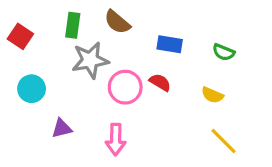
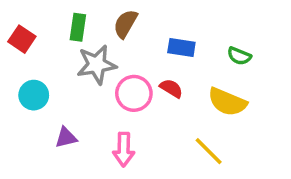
brown semicircle: (117, 22) -> (125, 24), turned 80
yellow semicircle: (212, 95) -> (227, 102), size x1.6
yellow line: (224, 141) -> (209, 151), moved

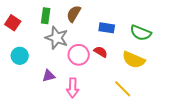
green semicircle: (239, 56) -> (141, 33), size x1.5
gray star: (97, 65) -> (57, 38), turned 30
purple triangle: (66, 138) -> (49, 76), moved

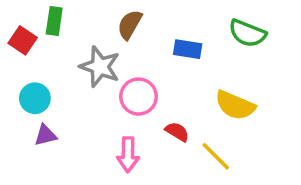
green rectangle: (46, 16) -> (54, 21), moved
green semicircle: (141, 33) -> (247, 33), moved
red semicircle: (101, 52) -> (177, 132), moved
purple triangle: (49, 76) -> (45, 135), moved

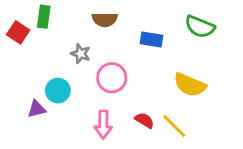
brown semicircle: (130, 25) -> (105, 20), turned -120
gray star: (100, 67) -> (81, 54), size x0.6
cyan circle: (35, 98) -> (58, 91), moved
red semicircle: (177, 132) -> (144, 120), moved

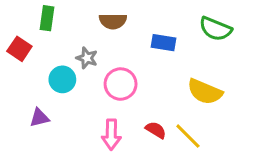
red square: (18, 32) -> (19, 49), moved
cyan circle: (58, 91) -> (62, 79), moved

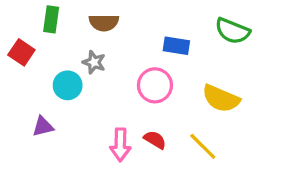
brown semicircle: (113, 21) -> (104, 23), moved
pink circle: (121, 84) -> (155, 85), moved
red semicircle: (156, 130) -> (155, 140), moved

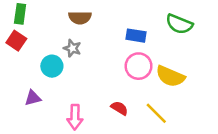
green rectangle: (51, 19) -> (20, 14), moved
pink circle: (155, 85) -> (139, 66), moved
pink arrow: (120, 145) -> (75, 117), moved

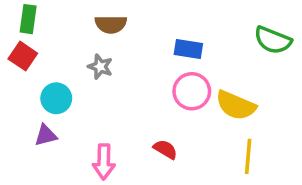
green semicircle: (179, 24) -> (273, 40), moved
cyan circle: (52, 66) -> (56, 98), moved
yellow line: (156, 113) -> (248, 156), moved, turned 50

